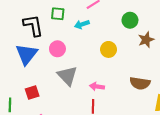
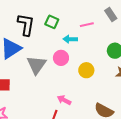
pink circle: (57, 49) -> (61, 58), moved
gray triangle: (67, 76) -> (36, 65), moved

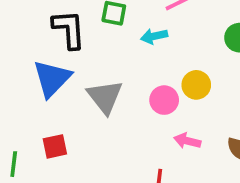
pink circle: (61, 58) -> (164, 100), moved
pink arrow: (64, 100) -> (187, 141), moved

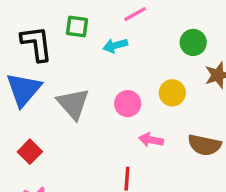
yellow circle: (196, 85) -> (172, 93), moved
red square: (55, 146) -> (30, 152), turned -30

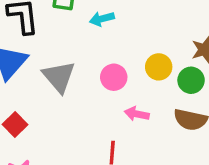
green circle: (193, 42) -> (191, 80), moved

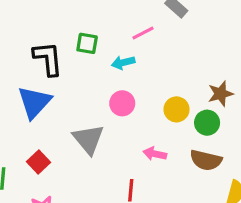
gray triangle: (59, 77) -> (88, 139), moved
pink circle: (114, 77) -> (122, 103), moved

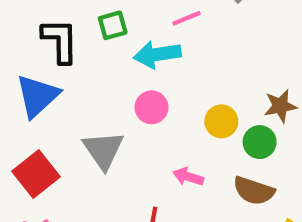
green square: (87, 43) -> (113, 25), turned -30
cyan arrow: (123, 63) -> (157, 54), size x1.5
red square: (39, 162) -> (36, 174), size x1.5

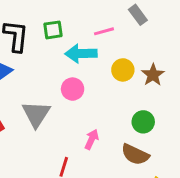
brown star: (280, 106) -> (153, 75), moved, turned -30
yellow circle: (221, 121) -> (123, 70), moved
pink arrow: (188, 177) -> (92, 139), turned 90

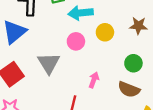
yellow circle: (123, 70) -> (105, 32), moved
brown star: (153, 75) -> (138, 26), turned -30

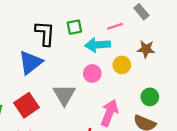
brown star: (138, 26) -> (146, 49), moved
pink arrow: (94, 80) -> (109, 113), size x1.6

